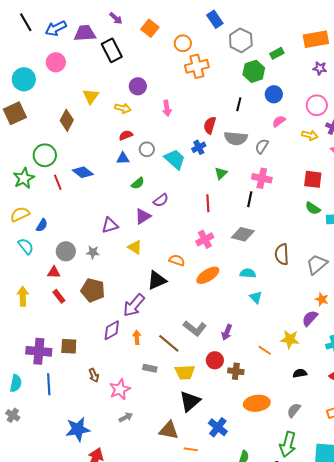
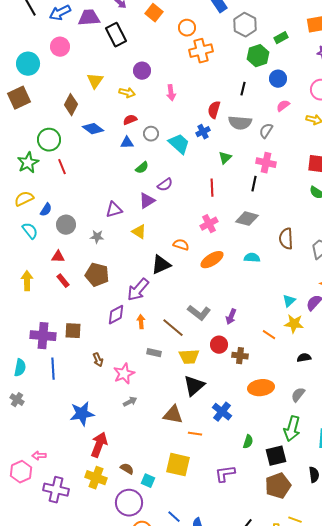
blue diamond: (83, 172) -> (93, 129), moved
gray circle: (66, 251) -> (66, 225), moved
cyan triangle: (256, 297) -> (289, 301), moved, turned 32

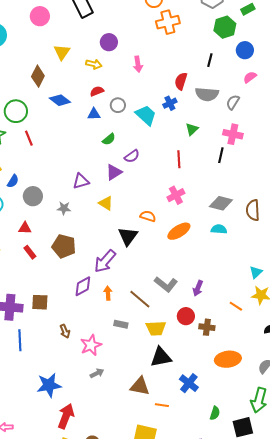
pink circle: (60, 47) -> (40, 16), moved
gray diamond: (247, 219) -> (221, 203), moved
black triangle: (161, 265) -> (128, 236), turned -30
black triangle: (194, 386) -> (161, 357), turned 30

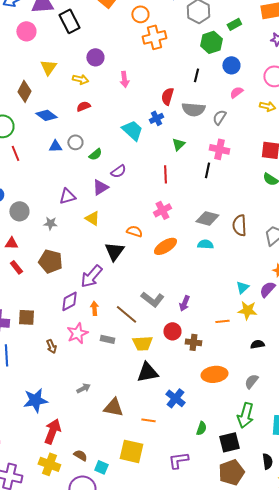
gray circle: (118, 105) -> (75, 142), moved
blue triangle: (94, 114) -> (55, 146), moved
orange line: (236, 306) -> (222, 321), turned -40
pink star: (91, 345) -> (77, 333), moved
brown triangle: (140, 386) -> (113, 407), moved

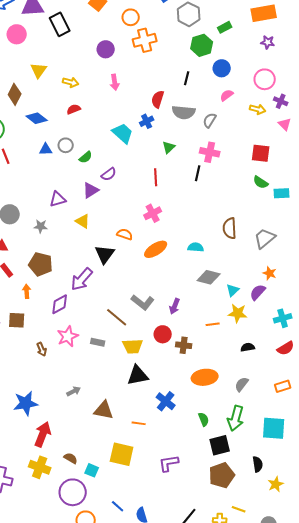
purple circle: (95, 57) -> (106, 49), moved
gray diamond: (207, 218) -> (209, 277), moved
orange arrow: (94, 308) -> (27, 291), moved
green semicircle: (201, 428) -> (204, 419), moved, turned -40

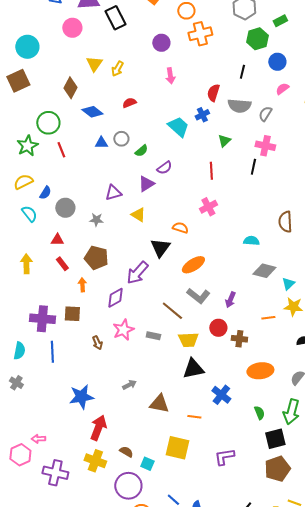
yellow arrow: (71, 82) -> (117, 69), moved, turned 105
orange ellipse: (156, 249) -> (193, 265), moved

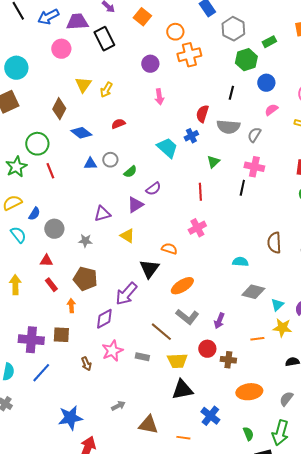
blue line: (52, 352) -> (41, 373), turned 45

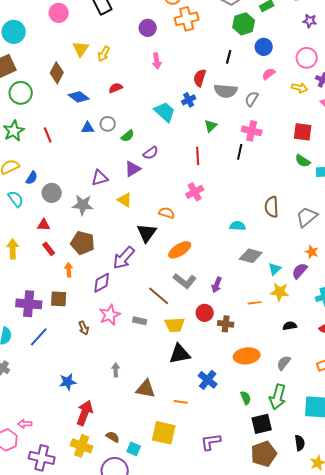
green circle: (37, 144) -> (21, 93), moved
gray star: (85, 241) -> (83, 205), size x1.5
gray arrow: (118, 406) -> (116, 370), turned -64
blue star: (70, 418) -> (68, 382), size x0.7

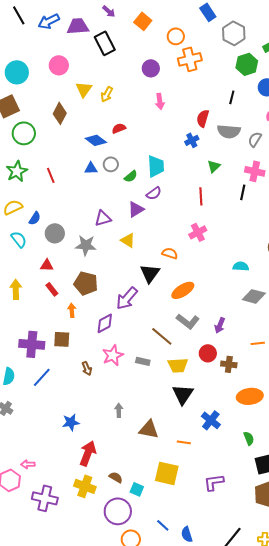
pink circle: (59, 13) -> (59, 65), moved
blue diamond: (79, 97) -> (96, 140), moved
cyan trapezoid: (165, 112) -> (156, 166), moved, turned 45
black triangle: (180, 354) -> (183, 394), turned -45

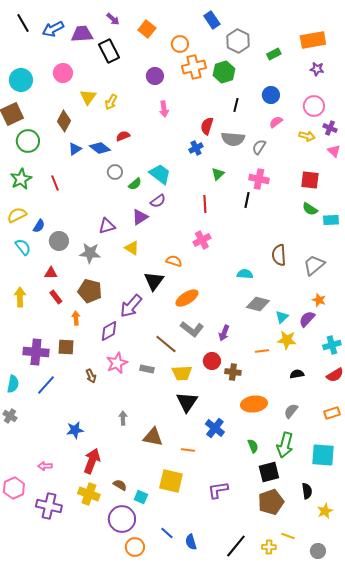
green hexagon: (247, 64) -> (224, 72), moved
cyan trapezoid: (156, 166) -> (160, 174), turned -50
blue triangle: (91, 168) -> (75, 149), moved, turned -32
pink arrow: (28, 464) -> (45, 466), moved

